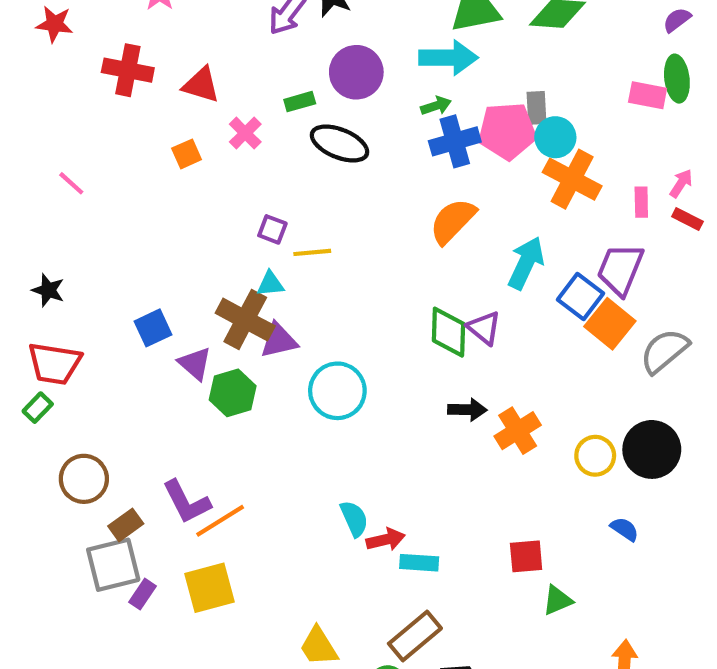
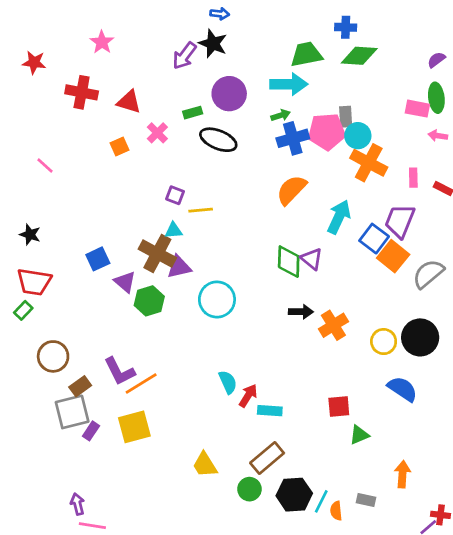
pink arrow: (681, 183) -> (438, 136), moved, turned -114
blue semicircle: (625, 529) -> (403, 389), size x1.6
red arrow: (386, 540) -> (248, 396), turned -45

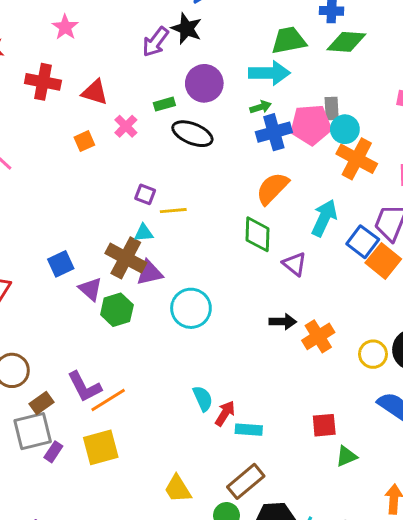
green diamond: (289, 262) -> (258, 234), moved

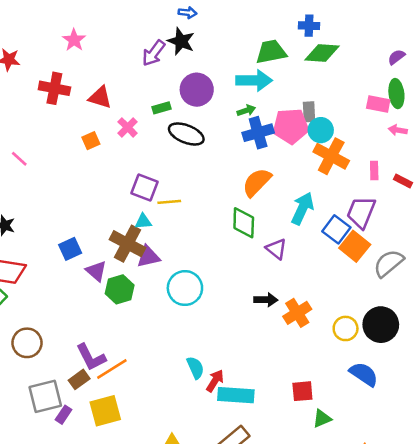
purple square: (145, 194) -> (144, 188), size x1.5
brown rectangle: (42, 403) -> (79, 379), moved
cyan rectangle: (249, 430) -> (236, 395), size x1.5

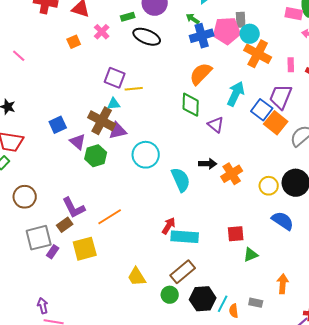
green arrow: (246, 110) -> (193, 19), turned -128
cyan semicircle: (195, 368) -> (181, 180), moved, size x1.4
orange line: (112, 369) -> (110, 217), moved

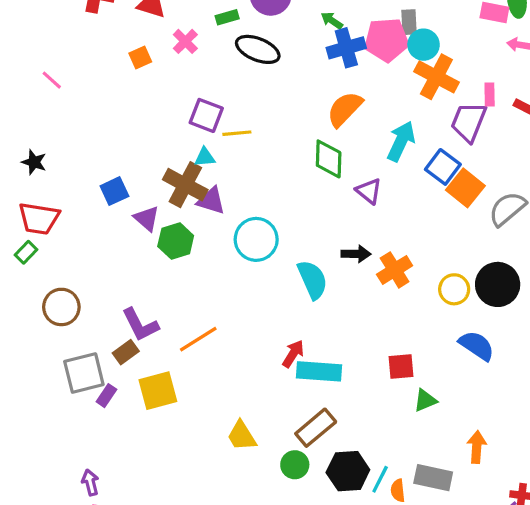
purple trapezoid: (281, 97) -> (469, 122), moved
purple triangle: (118, 131) -> (211, 201), turned 30
gray rectangle: (256, 303) -> (433, 478), size x1.6

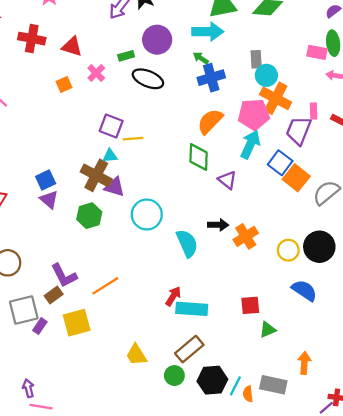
pink pentagon: (387, 40) -> (254, 114), moved
purple triangle: (147, 218) -> (49, 200), moved

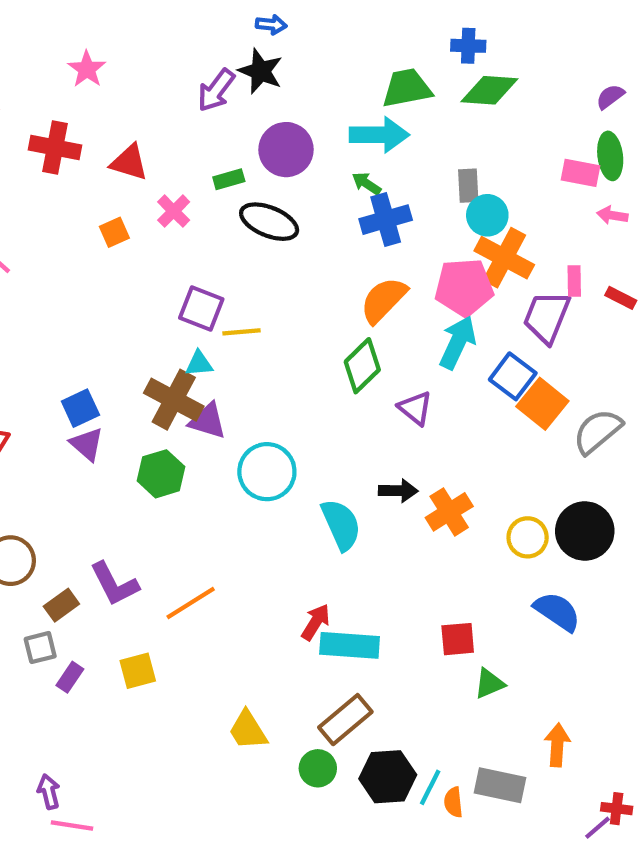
green diamond: (199, 157) -> (362, 366), turned 44
brown rectangle: (54, 295) -> (61, 605), moved
gray square: (24, 310) -> (40, 648), size x0.6
yellow square: (77, 323) -> (138, 671), size x0.7

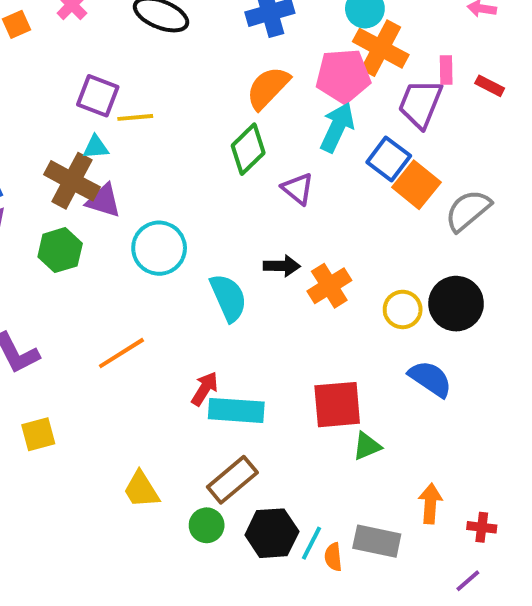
orange line: (191, 603) -> (121, 353), moved
red square: (458, 639) -> (337, 405), size x1.5
red cross: (617, 809) -> (482, 527), moved

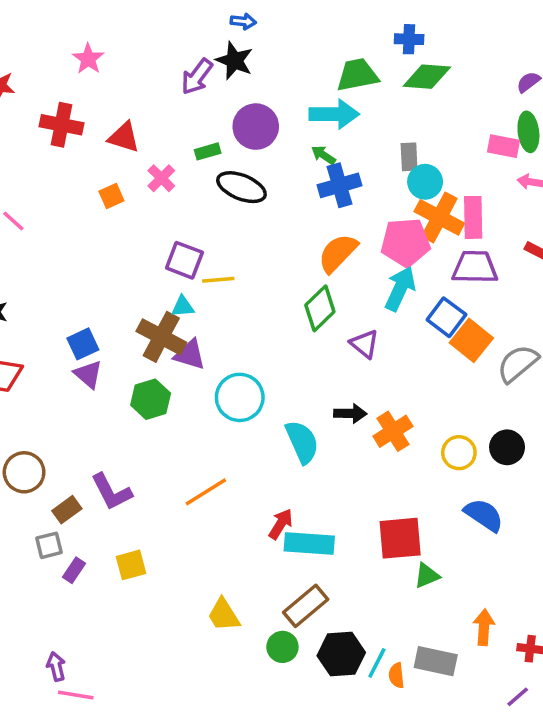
pink rectangle: (446, 70) -> (473, 217), moved, size x1.6
purple trapezoid: (420, 104) -> (475, 267), turned 69
black circle: (456, 304) -> (507, 447), size x0.7

